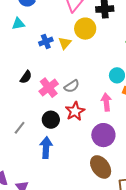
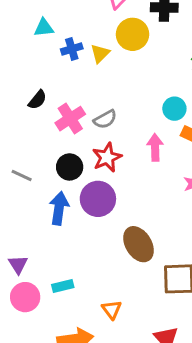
cyan triangle: (18, 24) -> (44, 28), moved
gray line: (20, 128) -> (22, 175), turned 72
purple circle: (103, 135) -> (98, 199), moved

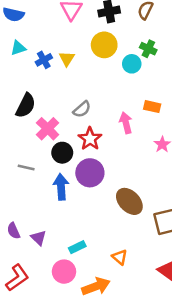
yellow circle: (132, 34) -> (104, 45), moved
black semicircle: (37, 100) -> (26, 106), size x1.5
cyan circle: (174, 109) -> (132, 64), moved
pink cross: (70, 119) -> (48, 129), moved
pink circle: (25, 297) -> (64, 272), moved

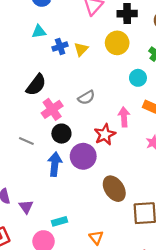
cyan circle: (132, 64) -> (138, 78), moved
red star: (90, 139) -> (105, 134), moved

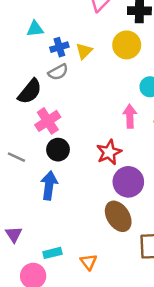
gray semicircle: (86, 97) -> (58, 72), moved
pink arrow: (124, 117) -> (130, 116), moved
purple circle: (83, 156) -> (128, 182), moved
orange triangle: (96, 237) -> (88, 262), moved

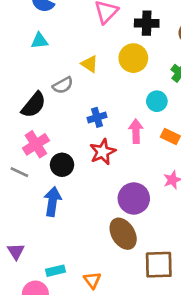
blue cross: (59, 47) -> (97, 117), moved
yellow triangle: (84, 51) -> (90, 64), turned -42
pink cross: (48, 121) -> (36, 144), moved
red star: (109, 152) -> (103, 152), moved

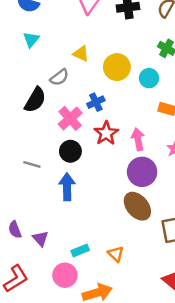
cyan triangle: (39, 41) -> (31, 40), turned -36
yellow circle: (133, 58) -> (117, 67), moved
pink arrow: (136, 131) -> (138, 139), moved
pink cross: (36, 144) -> (70, 118), moved

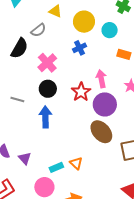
blue cross: (96, 102) -> (79, 48), moved
red star: (106, 133) -> (81, 92), moved
orange triangle: (116, 254) -> (76, 163), moved

